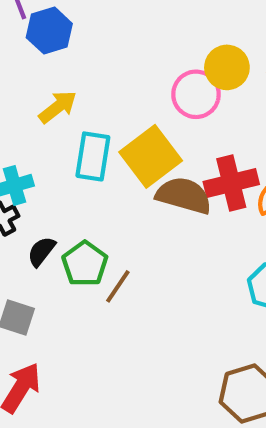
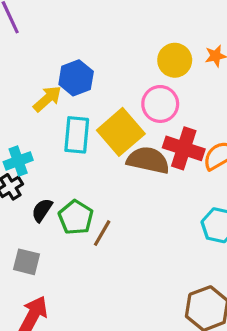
blue hexagon: (49, 31) -> (76, 78), moved
pink circle: (196, 94) -> (160, 104), moved
red cross: (231, 183) -> (184, 148), turned 36

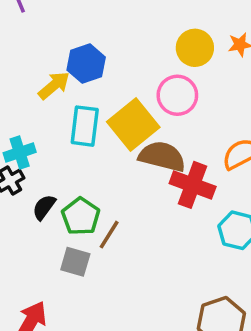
red cross: (184, 148) -> (193, 185), moved
gray square: (26, 262) -> (75, 262), moved

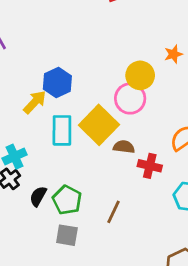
yellow circle: (195, 48) -> (140, 75), moved
brown semicircle: (162, 156) -> (124, 147), size x0.6
red cross: (193, 185) -> (150, 166), size x0.7
brown line: (109, 235) -> (113, 212), moved

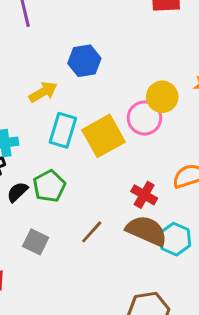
blue hexagon: (57, 82) -> (84, 61), moved
brown semicircle: (124, 147) -> (147, 231), moved, size x1.8
green pentagon: (67, 200) -> (49, 186), moved

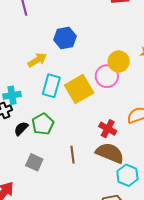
brown line: (92, 232) -> (72, 155), turned -48
cyan hexagon: (175, 239) -> (127, 175), moved

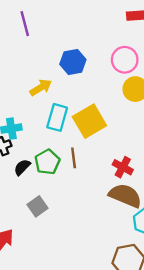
pink circle: (107, 76) -> (125, 60), moved
brown line: (72, 155) -> (74, 158), moved
gray square: (34, 162) -> (38, 206), turned 30

